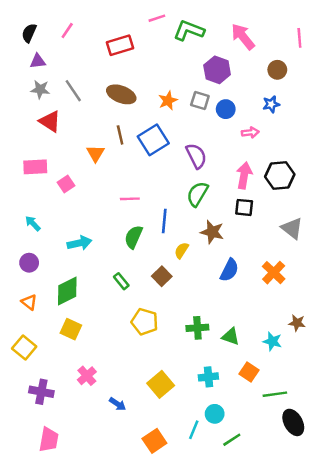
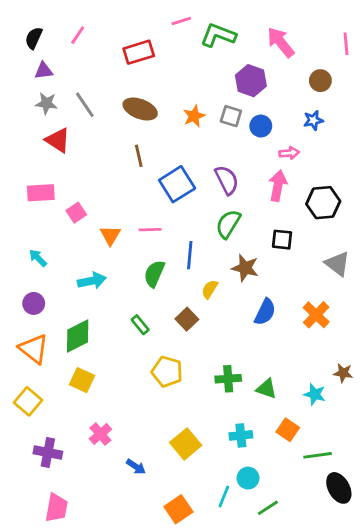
blue square: (153, 140) -> (177, 184), moved
orange triangle: (95, 153) -> (110, 235), moved
pink arrow: (244, 175) -> (278, 186), moved
orange triangle: (29, 302) -> (34, 349), size x1.6

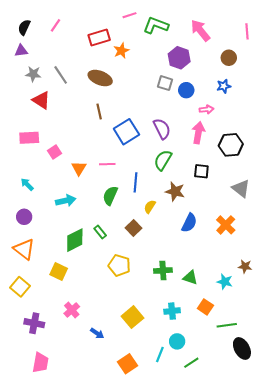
purple triangle: (44, 71) -> (21, 51), moved
orange star: (194, 116) -> (121, 51), moved
green diamond: (78, 336) -> (75, 240), moved

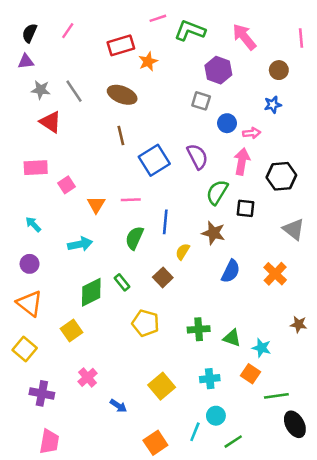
blue circle: (186, 90) -> (227, 123), moved
green semicircle: (163, 160) -> (217, 192), moved
yellow square: (59, 272) -> (71, 331), turned 30
cyan star: (225, 282) -> (262, 348), moved

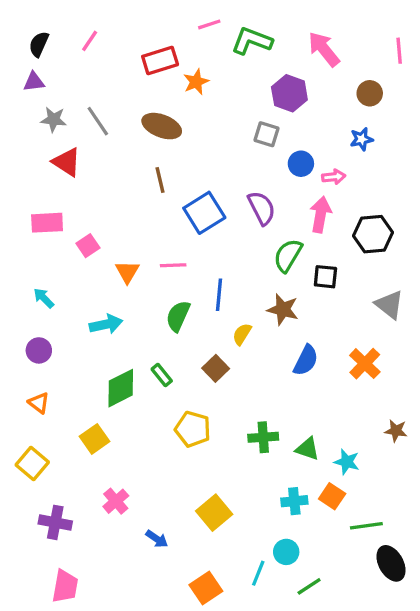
orange triangle: (30, 303) -> (39, 403), size x0.6
cyan cross: (210, 379) -> (294, 501), moved

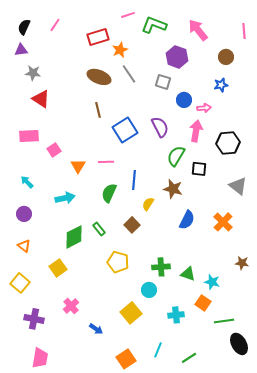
gray line: (98, 121) -> (129, 74), moved
cyan cross: (294, 501) -> (176, 315), moved
cyan circle: (286, 552) -> (149, 290), moved

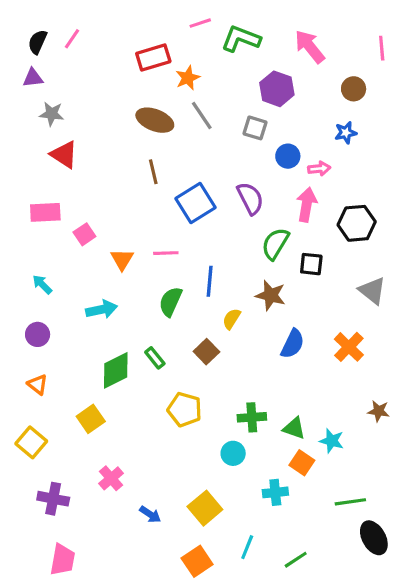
pink line: (55, 25) -> (72, 39), moved
orange square: (203, 303) -> (302, 463), moved
yellow square: (131, 313) -> (205, 508), moved

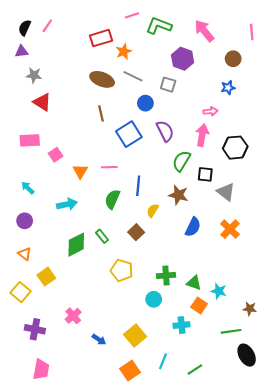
gray line: (202, 115) -> (133, 76), turned -30
blue circle: (288, 156) -> (145, 103), moved
gray triangle: (372, 291) -> (226, 192), moved
brown star: (379, 411) -> (250, 309), moved
yellow square: (91, 419) -> (46, 277), moved

